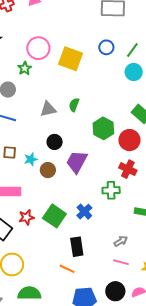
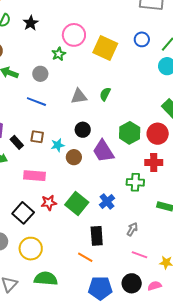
green hexagon: (103, 128) -> (130, 133), moved
purple trapezoid: (77, 162) -> (103, 151), turned -65
red cross: (128, 169) -> (154, 162), turned -30
gray arrow: (121, 241) -> (132, 229), moved, turned -32

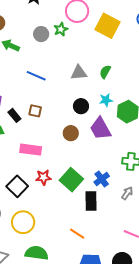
gray circle: (40, 74) -> (41, 34), moved
cyan star: (58, 145) -> (106, 100), moved
gray arrow: (132, 229) -> (127, 193), moved
black rectangle: (97, 236) -> (91, 201), moved

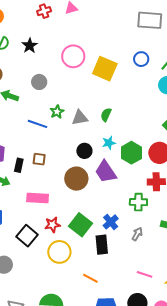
green star: (61, 29) -> (57, 112), moved
black rectangle: (14, 115) -> (19, 165), turned 56
brown circle: (71, 133) -> (76, 179), size x1.5
yellow circle: (23, 222) -> (59, 252), moved

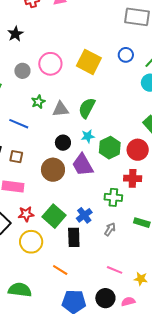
pink circle: (73, 56) -> (50, 64), moved
green semicircle: (106, 115) -> (87, 108), size x1.5
blue line: (38, 124) -> (19, 124), moved
brown square: (39, 159) -> (16, 157), moved

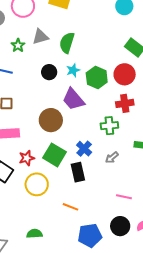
gray triangle: (61, 109) -> (40, 37), moved
black circle: (63, 143) -> (49, 72), moved
brown circle: (53, 170) -> (51, 120), moved
gray arrow: (110, 229) -> (112, 158), turned -152
green semicircle: (20, 290) -> (34, 234), size x0.7

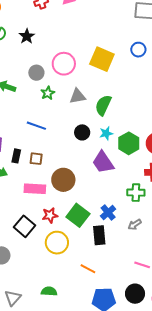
green star: (18, 45) -> (48, 93), moved
brown circle: (51, 120) -> (63, 180), moved

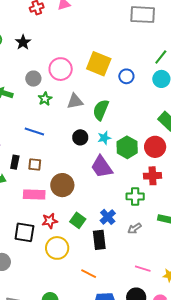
blue circle: (138, 50) -> (126, 76), moved
green square: (78, 215) -> (78, 220), size x0.7
black square: (25, 226) -> (24, 232), turned -30

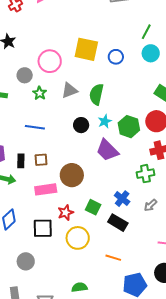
black rectangle: (99, 240) -> (118, 223), turned -42

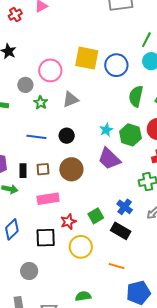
blue circle: (116, 57) -> (116, 65), size x1.5
green semicircle: (96, 94) -> (136, 96), moved
black circle: (81, 125) -> (67, 136), moved
brown circle: (72, 175) -> (71, 169), moved
green square: (93, 207) -> (96, 216), turned 35

